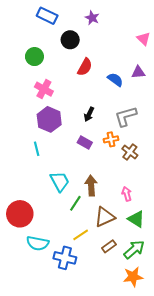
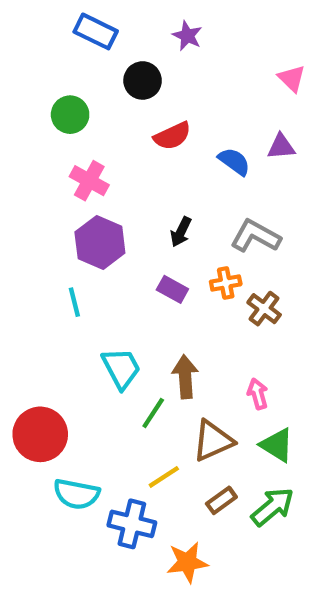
red semicircle: (85, 67) -> (172, 136), turned 36
gray L-shape: (126, 116) -> (256, 236), turned 45
orange star: (133, 277) -> (187, 562), moved

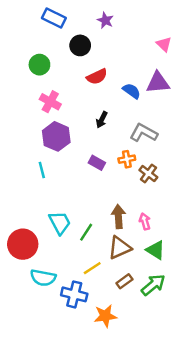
purple triangle: (281, 147) -> (158, 83), size x1.5
black arrow: (181, 232) -> (102, 120), moved
cyan trapezoid: (121, 368) -> (60, 223), moved
brown arrow: (185, 377) -> (118, 217), moved

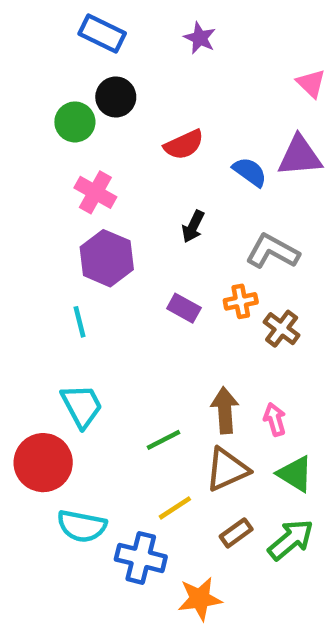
black circle: (80, 45) -> (116, 97), moved
cyan trapezoid: (60, 223) -> (82, 406), moved
green line: (86, 232) -> (163, 440), turned 30

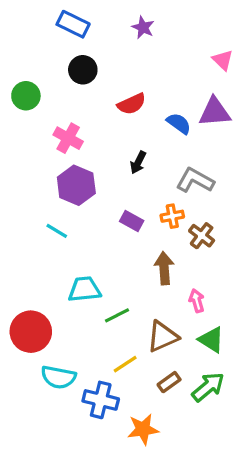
green circle: (75, 122) -> (26, 96), moved
cyan line: (79, 322) -> (57, 231), turned -45
cyan trapezoid: (82, 406) -> (84, 289), moved, turned -68
brown arrow: (225, 410) -> (164, 268), moved

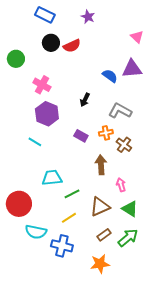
red semicircle: (132, 104) -> (72, 46), moved
yellow line: (125, 364) -> (69, 218), moved
orange star: (143, 429) -> (100, 264), moved

